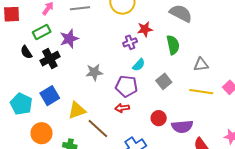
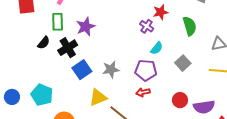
green rectangle: (42, 32) -> (58, 22), turned -60
purple cross: (130, 42) -> (147, 26), turned -32
black semicircle: (26, 52) -> (44, 43), turned -104
gray star: (94, 72) -> (111, 69), moved
blue square: (50, 96) -> (82, 70), moved

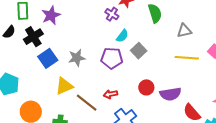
gray square: (183, 63) -> (139, 51), moved
red arrow: (143, 92) -> (110, 94), moved

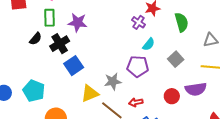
purple star: (51, 15) -> (78, 23), turned 30
gray square: (139, 51) -> (176, 59), moved
gray star: (77, 58) -> (113, 81), moved
purple semicircle: (170, 94) -> (196, 89), moved

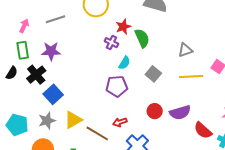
green semicircle: (182, 22) -> (142, 38), moved
gray star: (113, 81) -> (47, 121), moved
purple semicircle: (196, 89) -> (180, 112), moved

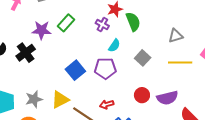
green rectangle: (23, 50) -> (66, 23), moved, turned 48
blue square: (53, 94) -> (75, 70), moved

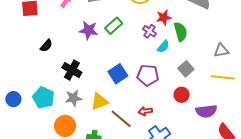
cyan semicircle: (114, 45) -> (163, 46), moved
black cross: (26, 53) -> (72, 70), moved, turned -30
red circle: (142, 95) -> (182, 95), moved

